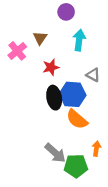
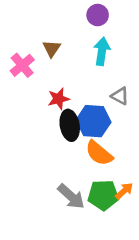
purple circle: (66, 12) -> (98, 15), moved
red star: (51, 67) -> (59, 99), moved
orange arrow: (96, 149) -> (124, 191), turned 40
green pentagon: (76, 166) -> (103, 195), moved

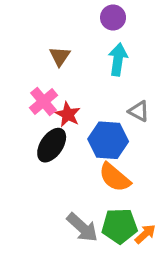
pink cross: (22, 65) -> (44, 102), moved
red star: (59, 99) -> (68, 114), turned -30
black ellipse: (70, 125) -> (52, 145), moved, turned 44
orange arrow: (124, 191) -> (145, 234), moved

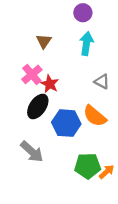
blue hexagon: (108, 140) -> (66, 123), moved
orange semicircle: (115, 177) -> (95, 116), moved
gray arrow: (82, 228) -> (32, 152), moved

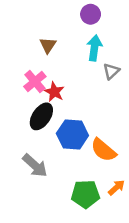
gray triangle: (102, 82) -> (111, 71), moved, turned 49
orange semicircle: (95, 116) -> (103, 150), moved
green pentagon: (88, 166) -> (85, 194), moved

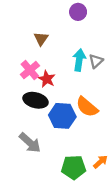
cyan arrow: (94, 48) -> (79, 60), moved
black ellipse: (41, 116) -> (36, 100), turned 70
orange semicircle: (103, 150) -> (87, 107), moved

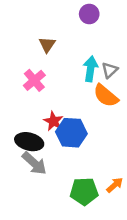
red star: (47, 79) -> (53, 121), moved
black ellipse: (36, 100) -> (29, 142), moved
orange semicircle: (87, 107) -> (106, 96), moved

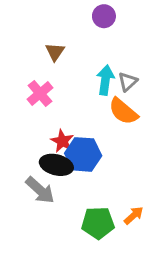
black ellipse: (29, 142) -> (56, 165), moved

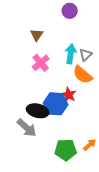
pink cross: (40, 93) -> (41, 63), moved
red star: (62, 141) -> (69, 95), moved

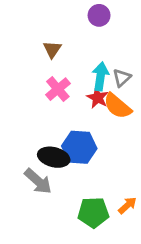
red star: (69, 95) -> (98, 98), moved

